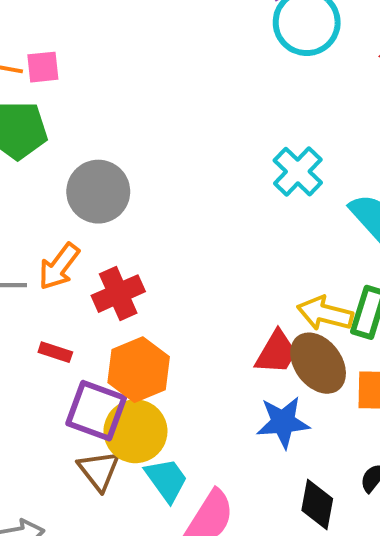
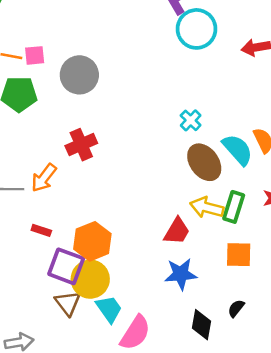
cyan cross: (298, 172) -> (191, 120), size x0.7
gray circle: (98, 192) -> (79, 75), moved
red cross: (118, 294) -> (81, 145), moved
brown ellipse: (318, 363) -> (204, 162), moved

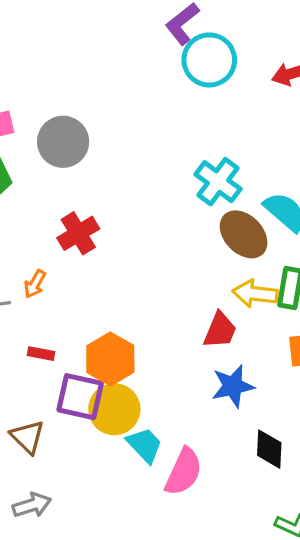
cyan cross: (191, 120) -> (218, 182), size x1.6
orange arrow: (44, 178) -> (35, 284), size x0.7
brown triangle: (68, 303) -> (27, 437), moved

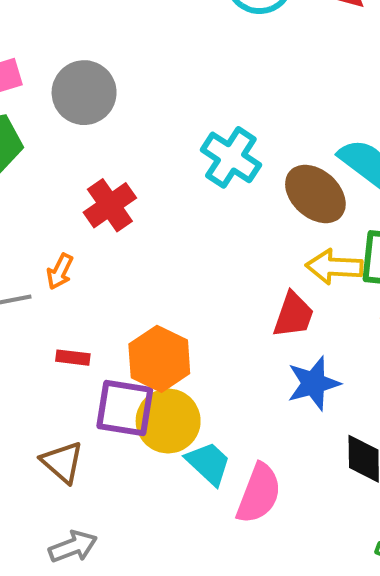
cyan cross: (218, 182) -> (231, 157), moved

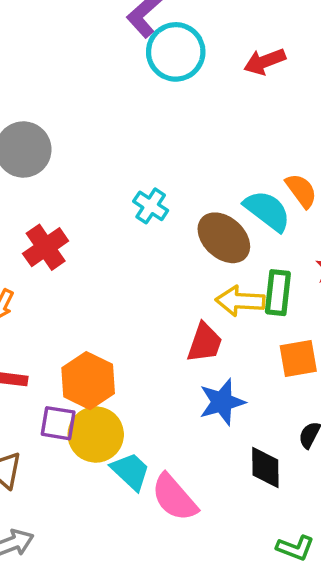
cyan cross: (231, 157) -> (151, 206), size x0.7
purple square: (125, 408) -> (58, 423), size x0.7
pink semicircle: (259, 494) -> (174, 498), turned 118

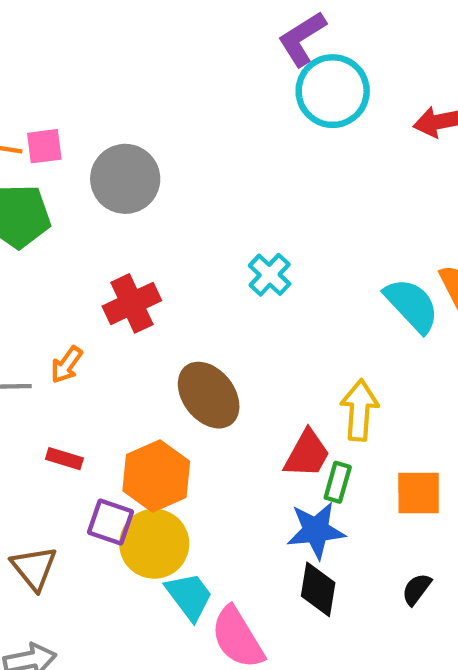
brown ellipse: (224, 238) -> (209, 395), moved
green rectangle: (278, 293) -> (338, 482), moved, size x0.7
yellow arrow: (240, 301) -> (359, 410), turned 81
black diamond: (265, 468) -> (318, 589), moved

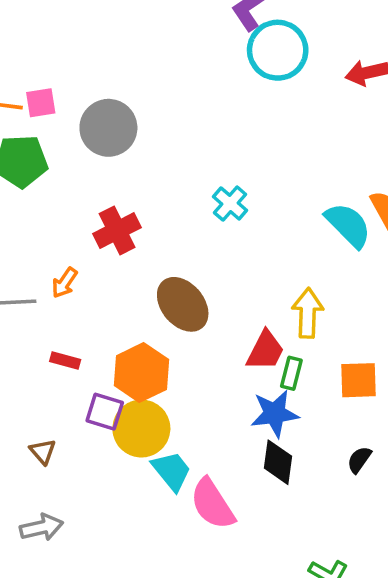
brown triangle: (34, 568) -> (43, 452), size x0.7

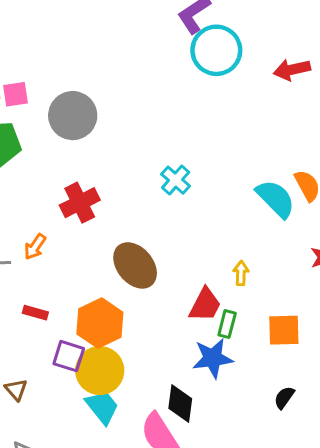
yellow arrow: (308, 313) -> (241, 273), size x0.6
black diamond: (278, 462) -> (180, 403), moved
cyan trapezoid: (172, 471) -> (102, 407), moved

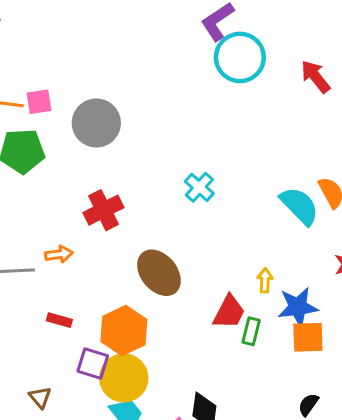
red arrow: (292, 70) -> (316, 77), turned 64
orange arrow: (35, 247) -> (59, 254), turned -132
blue star: (213, 358) -> (298, 307), moved

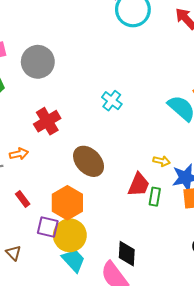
yellow arrow: (265, 280) -> (162, 161), turned 105
red rectangle: (59, 320) -> (23, 199), turned 42

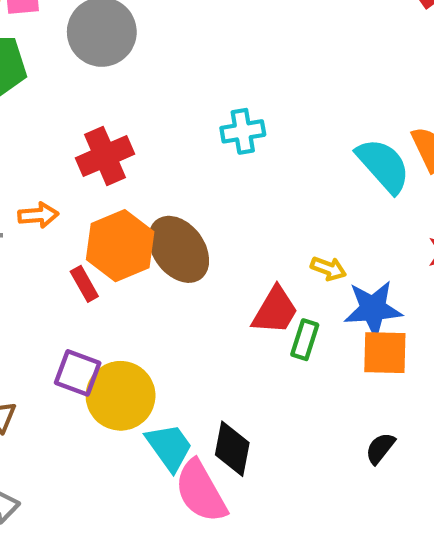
cyan cross: (112, 101) -> (243, 131), turned 36
red rectangle: (23, 199) -> (84, 284), moved
orange hexagon: (67, 203) -> (120, 246), moved
cyan trapezoid: (74, 260) -> (169, 447), moved

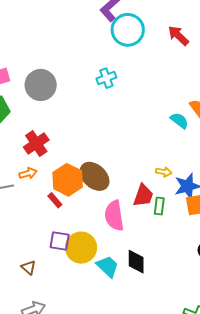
cyan cross: (243, 131) -> (106, 78), moved
red cross: (105, 156) -> (36, 144), moved
cyan semicircle: (383, 165) -> (179, 121), size x0.7
pink semicircle: (201, 491) -> (114, 216), moved, turned 32

